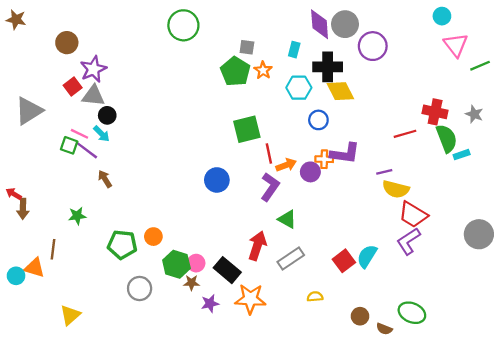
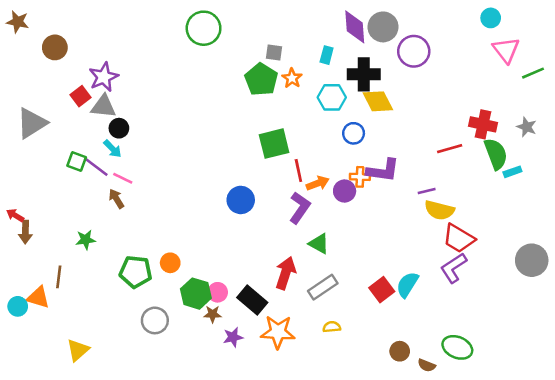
brown circle: (67, 43) -> (55, 47), moved
pink line: (80, 134) -> (123, 178), moved
yellow semicircle: (315, 297) -> (332, 327), moved

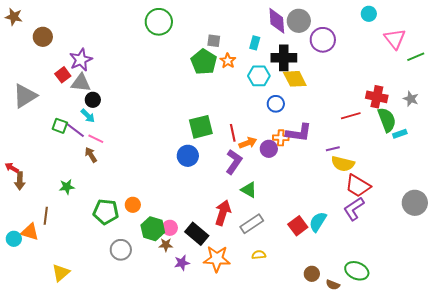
cyan circle: (491, 18) -> (369, 14), moved
green square: (274, 144) -> (201, 127), moved

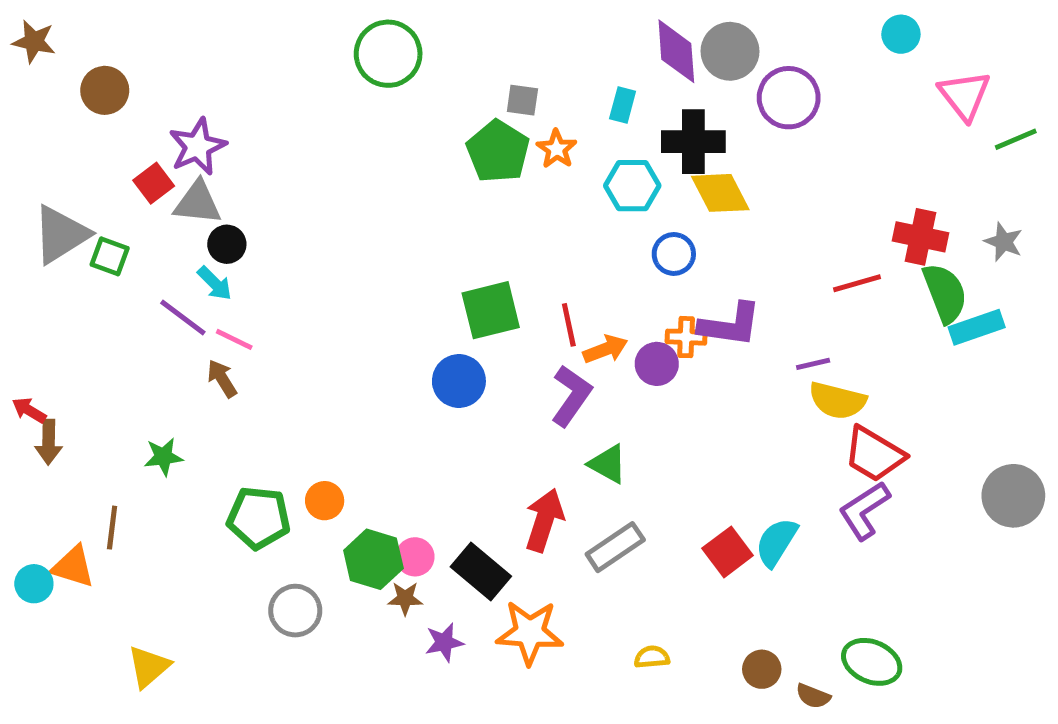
green square: (60, 126) -> (110, 256), moved
cyan rectangle: (400, 134) -> (977, 327), size x1.5
yellow semicircle: (259, 255) -> (652, 657), moved

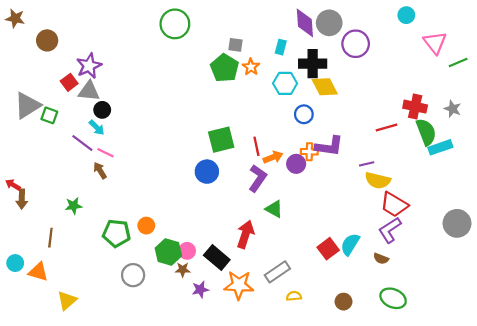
gray rectangle: (615, 547) -> (277, 272), moved
orange triangle: (73, 567) -> (38, 272), moved
brown semicircle: (813, 696) -> (381, 259), moved

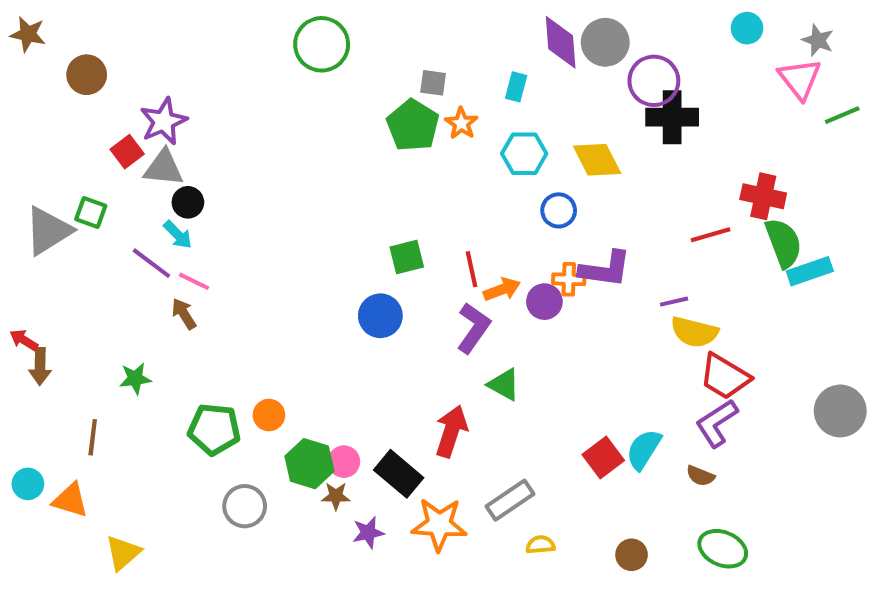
black cross: (313, 64) -> (672, 117), moved
gray triangle: (27, 105) -> (48, 231), moved
gray star: (453, 109) -> (818, 40), moved
green square: (221, 140) -> (407, 257), size x0.7

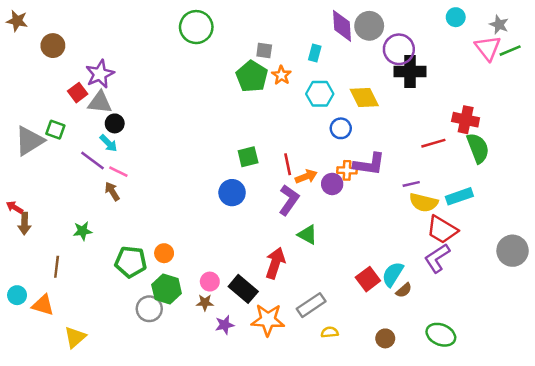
green line: (842, 115) -> (510, 51), moved
cyan rectangle: (810, 271) -> (459, 196), moved
green hexagon: (309, 464) -> (167, 289), moved
brown semicircle: (700, 476) -> (404, 290), moved, turned -63

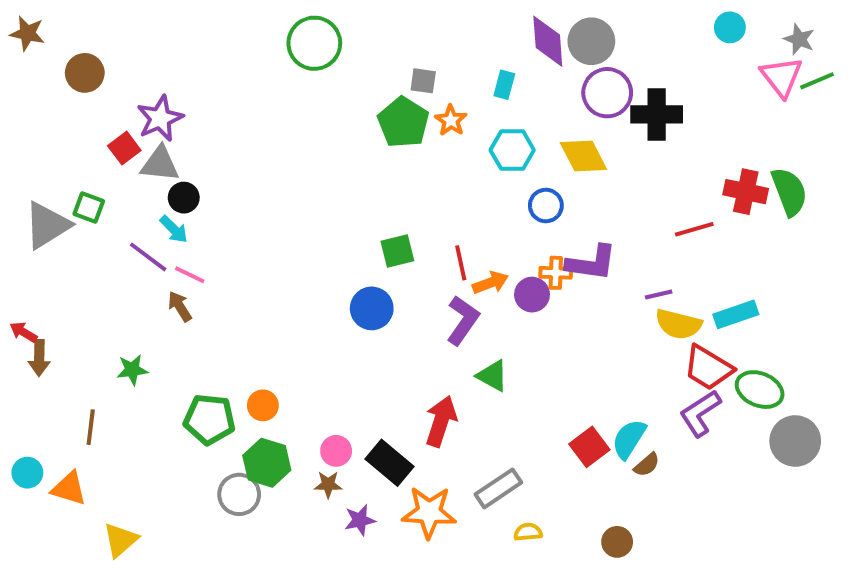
purple circle: (399, 49) -> (607, 93), moved
green semicircle: (478, 148) -> (789, 192), moved
gray circle: (513, 251) -> (795, 441), moved
green ellipse: (441, 335) -> (760, 390), moved

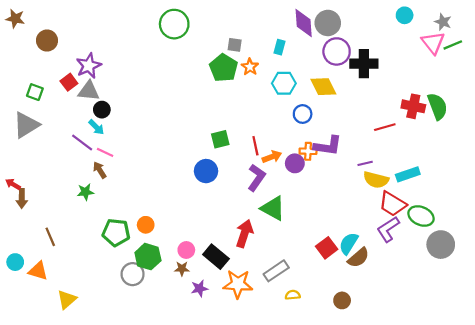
green square: (89, 207) -> (35, 92), moved
green star: (132, 370) -> (85, 192), moved
green triangle: (492, 376) -> (273, 208), size x1.4
brown line: (91, 427) -> (50, 237), turned -30
brown semicircle: (647, 465) -> (358, 258), size x1.5

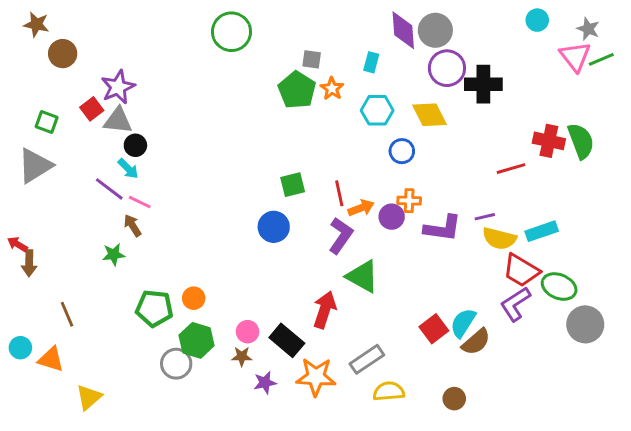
brown star: (15, 19) -> (36, 24), moved
purple L-shape: (328, 146) -> (443, 228), moved
yellow semicircle: (293, 295) -> (389, 391), size x1.5

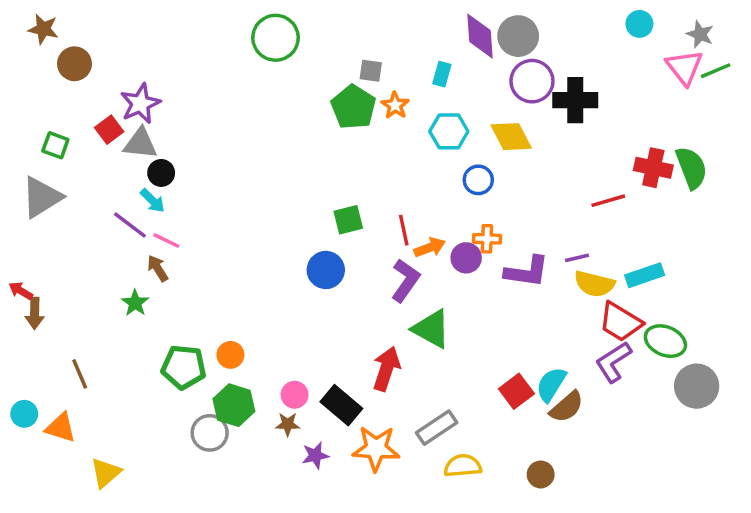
green star: (114, 254) -> (135, 303), turned -30

